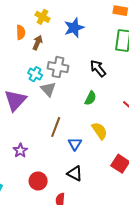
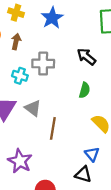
gray triangle: (48, 89) -> (33, 108), moved
blue triangle: (75, 144) -> (92, 154), moved
purple star: (20, 151) -> (20, 161), size x1.5

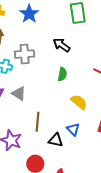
brown line: (53, 128) -> (38, 122), moved
black triangle: (83, 174) -> (56, 140), moved

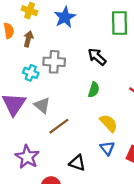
brown line: (38, 122) -> (59, 126), moved, turned 42
blue triangle: (73, 129) -> (107, 148), moved

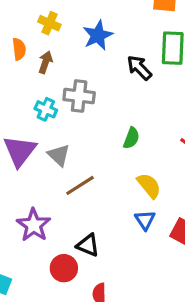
black arrow: (97, 57) -> (139, 68), moved
black triangle: (77, 163) -> (88, 245), moved

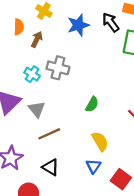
black arrow: (139, 68) -> (111, 22), moved
black triangle: (88, 245) -> (51, 167), moved

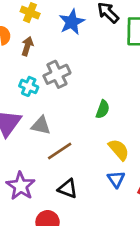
gray cross: (58, 68) -> (57, 74), turned -30
gray triangle: (37, 109) -> (41, 125), turned -30

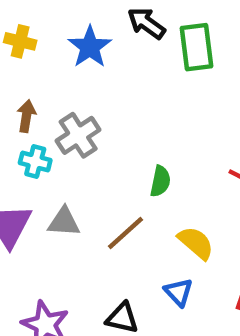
brown arrow: (27, 46) -> (26, 116), moved
brown line: (60, 151) -> (126, 233), moved
blue triangle: (116, 179) -> (179, 292), moved

